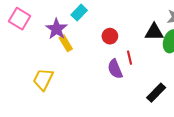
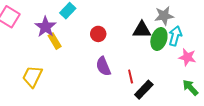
red line: (129, 58) -> (131, 76), moved

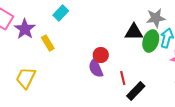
purple star: (46, 27) -> (25, 29), moved
red circle: (98, 34) -> (101, 55), moved

